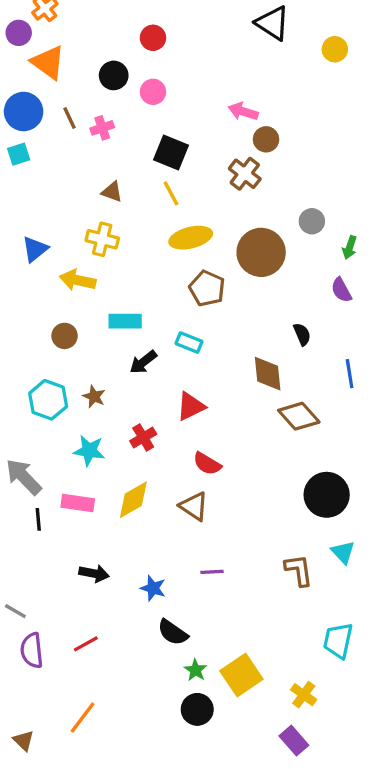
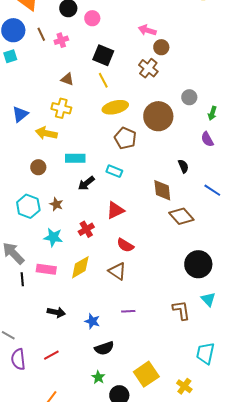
blue line: (350, 374) -> (212, 190), turned -48
black semicircle: (173, 632) -> (104, 348), turned -54
green star: (196, 670) -> (98, 377), moved

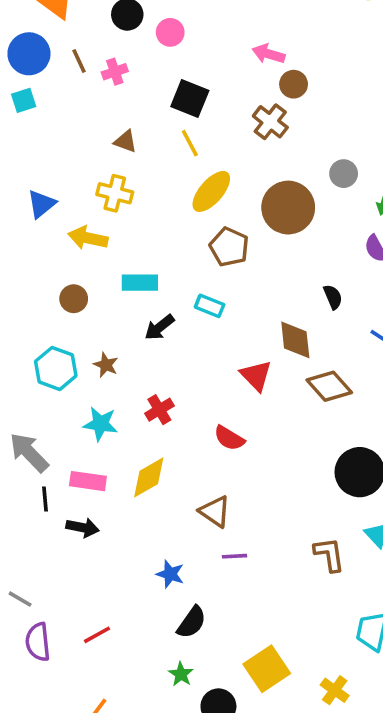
yellow ellipse: (115, 107) -> (211, 191), turned -35
red triangle: (115, 210) -> (256, 376), moved, turned -48
brown triangle: (117, 271) -> (215, 511), moved
black arrow: (56, 312) -> (83, 528), moved
black semicircle: (104, 348) -> (192, 622), turned -36

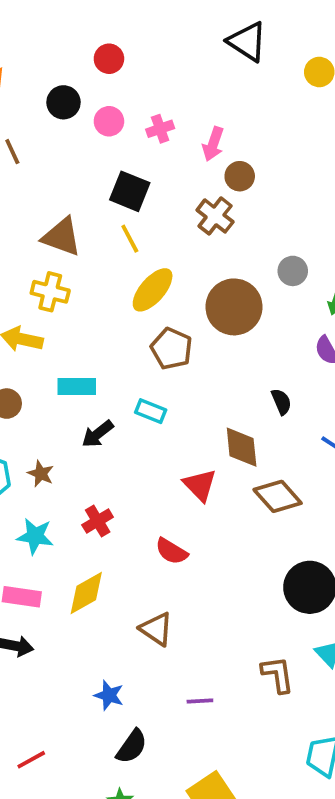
pink arrow: (269, 54) -> (213, 144), turned -88
pink cross: (115, 72) -> (160, 129), moved
brown triangle: (125, 141) -> (62, 237), size x1.6
purple line: (235, 556) -> (200, 701), moved

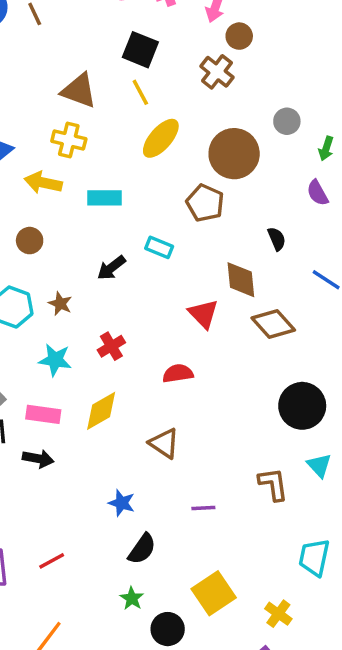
brown pentagon: (171, 349) -> (205, 203), moved
cyan rectangle: (77, 386) -> (105, 198), moved
red semicircle: (171, 551) -> (178, 373), turned 140

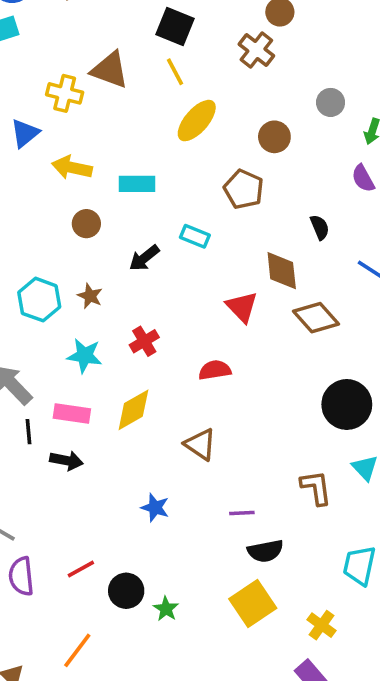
yellow cross: (69, 140) -> (65, 93), moved
brown circle: (234, 154) -> (274, 137), size x0.6
brown circle: (30, 241) -> (86, 224), moved
black semicircle: (142, 549) -> (265, 551), moved, turned 44
black circle: (168, 629) -> (126, 591), moved

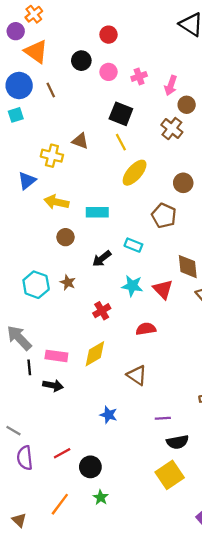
brown triangle: (110, 70) -> (80, 141), size x0.7
cyan star: (85, 356) -> (132, 286), moved
green star: (166, 609) -> (101, 497), moved

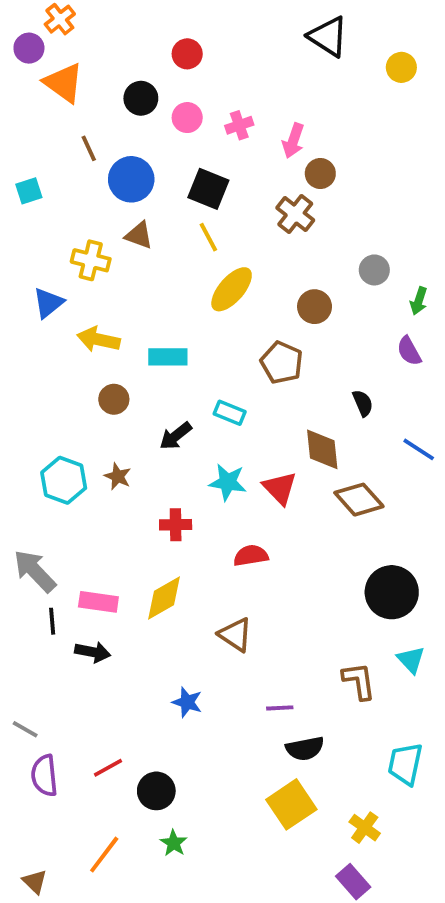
blue circle: (19, 86) -> (131, 179), moved
red cross: (102, 311) -> (176, 525), turned 30

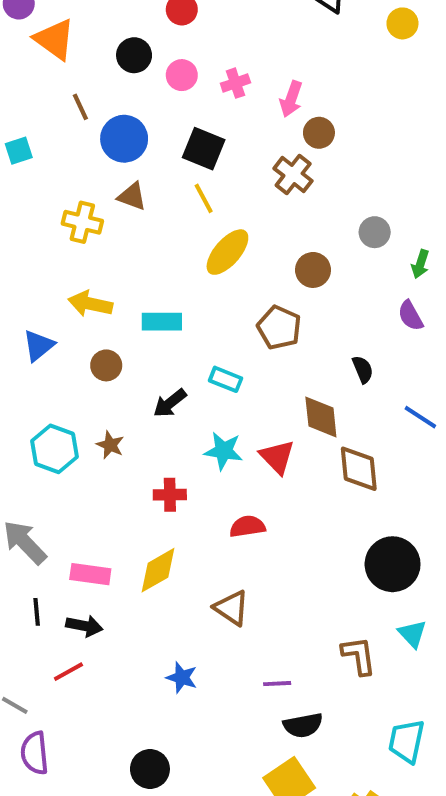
blue triangle: (48, 303) -> (39, 346), moved
brown diamond: (359, 500) -> (359, 469), turned 36
black line: (52, 621) -> (37, 612), moved
red line: (108, 768) -> (68, 672), moved

